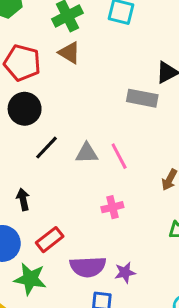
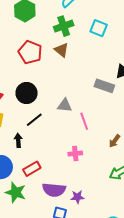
black circle: (25, 109) -> (27, 93), moved
black line: (47, 148) -> (34, 120), moved
gray triangle: (87, 153) -> (65, 105), moved

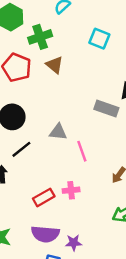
green cross: (64, 26) -> (40, 37), moved
red rectangle: (32, 169) -> (44, 197), moved

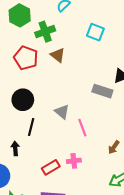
gray triangle: (58, 132) -> (62, 112), turned 35
black line: (21, 149) -> (31, 127), turned -36

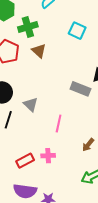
gray triangle: (62, 112) -> (31, 104), moved
pink line: (82, 128) -> (59, 124), turned 30

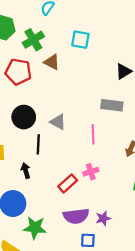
cyan square: (77, 31) -> (80, 40), moved
gray rectangle: (80, 89) -> (112, 105), moved

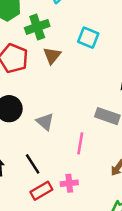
brown triangle: (52, 62) -> (52, 56), turned 30
black line: (38, 144) -> (33, 164), moved, turned -48

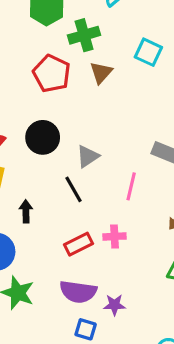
gray triangle: (45, 122) -> (88, 156), turned 42
black line: (33, 164) -> (73, 189), moved

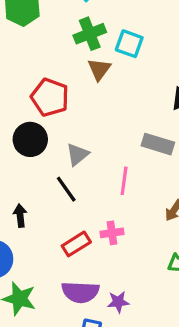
green cross: (84, 35) -> (90, 34), moved
brown triangle: (101, 73) -> (99, 69), moved
red pentagon: (52, 74) -> (50, 97), moved

